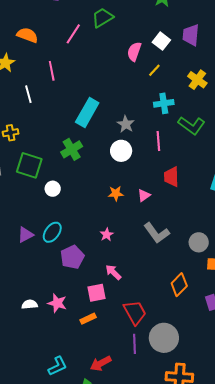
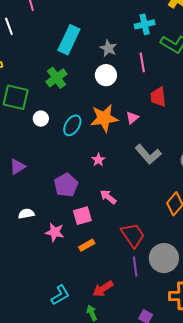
orange star: (116, 193) -> (104, 118), size x1.8
cyan ellipse: (52, 232) -> (72, 125), moved
pink square: (97, 293) -> (82, 216), moved
white semicircle: (30, 304) -> (26, 214), moved

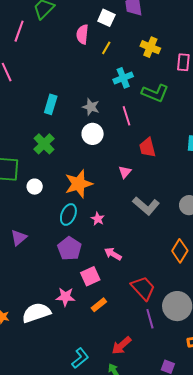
cyan rectangle: (69, 40) -> (51, 104), size x0.7
orange star: (104, 118) -> (79, 184), moved
cyan ellipse: (72, 125) -> (68, 215), moved
white semicircle: (26, 214) -> (36, 313), moved, size x1.8

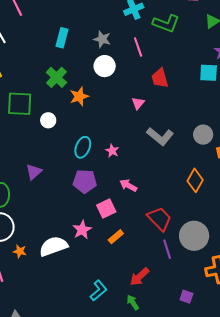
orange star: (79, 184) -> (79, 96), moved, size x0.7
purple pentagon: (69, 249) -> (85, 181), turned -30
pink star: (65, 297) -> (82, 230), turned -30

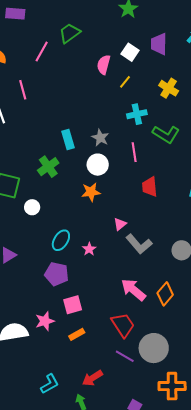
cyan rectangle: (62, 38) -> (68, 139), moved, turned -42
orange star: (79, 96) -> (91, 192), moved
pink triangle: (138, 103) -> (120, 224), moved
pink arrow: (128, 185) -> (133, 290), moved, size x1.5
purple line: (167, 249) -> (125, 356), turned -54

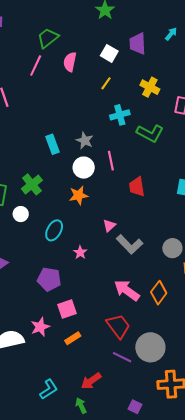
pink line: (42, 51) -> (36, 66), moved
pink semicircle: (104, 65) -> (70, 62), moved
pink line: (134, 152) -> (111, 161), moved
green cross: (48, 167) -> (32, 184), moved
cyan ellipse: (61, 240) -> (54, 230), moved

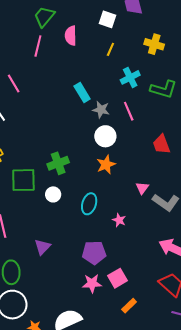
cyan rectangle: (53, 144) -> (82, 92), moved
pink line: (111, 161) -> (129, 111), moved
green cross: (32, 184) -> (58, 163), turned 30
pink star: (40, 327) -> (92, 283), moved, turned 30

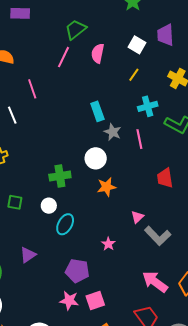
white circle: (105, 136) -> (96, 158), moved
green square: (23, 180) -> (15, 202), moved, size x0.6
cyan ellipse: (89, 204) -> (65, 224), moved

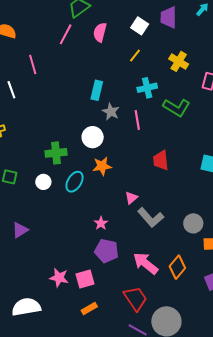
cyan rectangle: (97, 111) -> (97, 90), turned 30
cyan ellipse: (65, 224) -> (75, 182), moved
purple pentagon: (77, 271) -> (107, 251), moved

